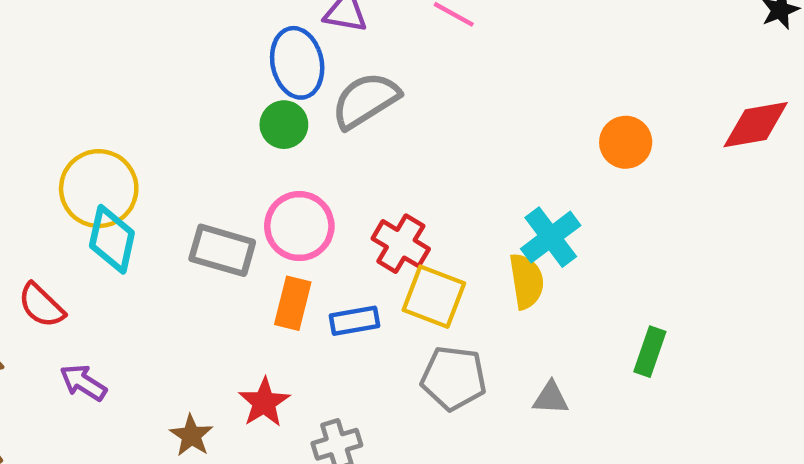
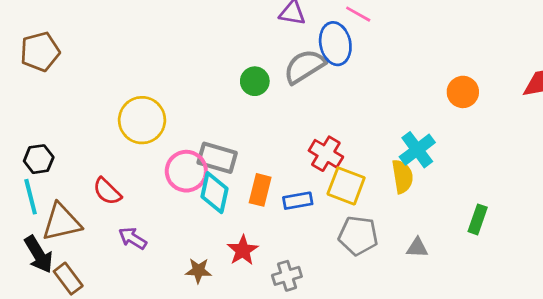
blue ellipse: (297, 63) -> (335, 44), moved
pink circle: (299, 226) -> (186, 171), moved
cyan diamond: (112, 239) -> (214, 193), moved
brown star: (191, 435) -> (198, 270), turned -30

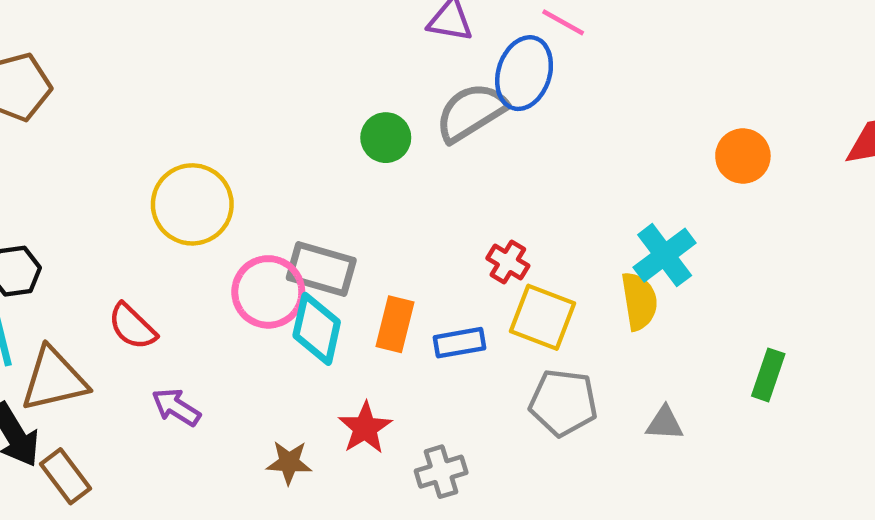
blue ellipse: (335, 44) -> (524, 73), turned 30
red cross: (326, 154) -> (508, 262), size x0.7

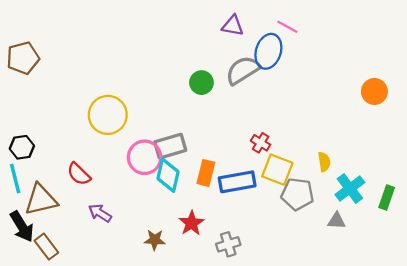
cyan cross: (665, 255) -> (350, 189), moved
gray rectangle: (321, 269) -> (170, 146), turned -32
yellow semicircle: (639, 301) -> (324, 162), size x0.7
blue rectangle: (460, 343) -> (237, 182), size x1.5
gray pentagon: (563, 403) -> (297, 194), moved

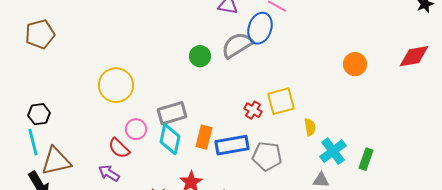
pink circle: (145, 157) -> (136, 129), moved, size x0.7
yellow square: (277, 170) -> (281, 101), moved, turned -36
red semicircle: (79, 174) -> (119, 148), moved
gray pentagon: (297, 194) -> (267, 156), moved

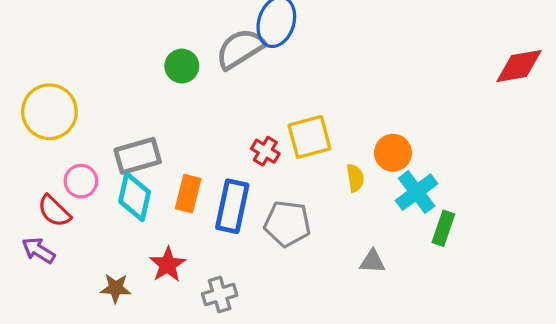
orange circle: (355, 64) -> (393, 153), moved
blue rectangle: (232, 145) -> (232, 206), turned -68
cyan cross: (333, 151) -> (417, 192), moved

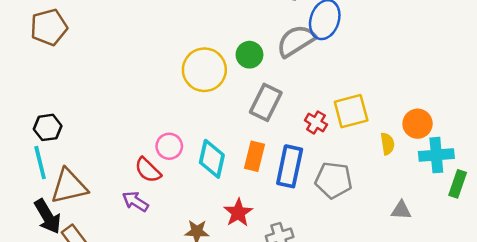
yellow circle: (49, 112) -> (204, 70), moved
gray rectangle: (138, 156) -> (266, 102), moved, turned -48
cyan cross: (417, 192) -> (436, 155), turned 32

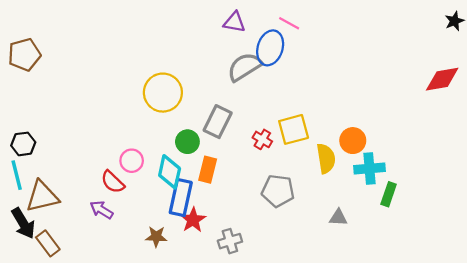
green circle: (249, 55) -> (187, 142), moved
yellow semicircle: (387, 144) -> (326, 158), size x1.5
blue rectangle: (290, 166) -> (181, 198), moved

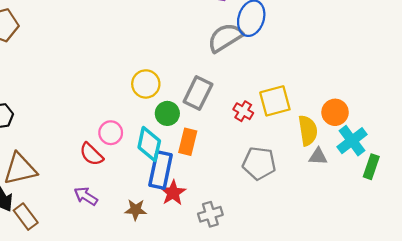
yellow circle: (163, 93) -> (146, 84), moved, size x0.7
cyan cross: (370, 169) -> (352, 141), turned -32
purple arrow: (101, 210) -> (86, 196), moved
gray triangle: (338, 218) -> (318, 156), moved

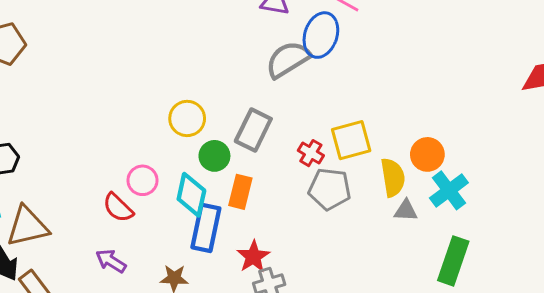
gray pentagon: (259, 163) -> (330, 189), moved
green rectangle: (371, 167) -> (453, 261), moved, size x1.5
red star: (173, 193) -> (253, 257), moved

